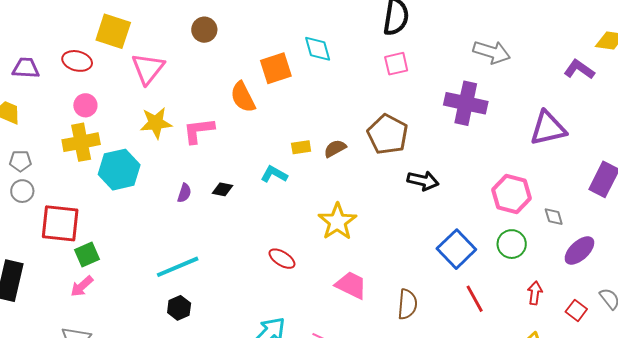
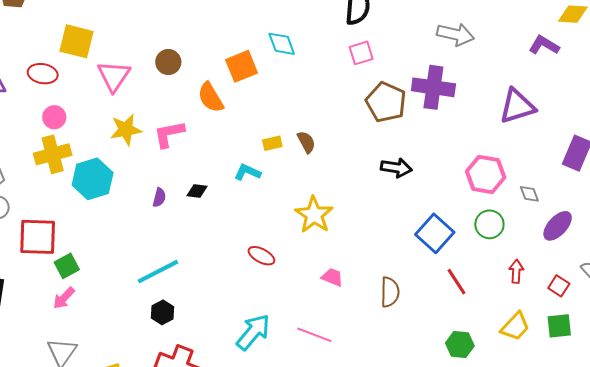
brown circle: (204, 30) -> (168, 62), moved
brown pentagon: (388, 134) -> (386, 102), moved
brown semicircle: (335, 148) -> (306, 142), turned 95
pink trapezoid: (351, 285) -> (332, 277), size x0.7

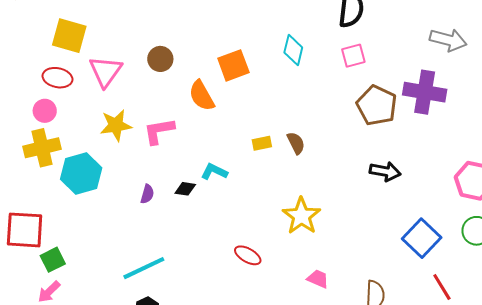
cyan diamond: (282, 44) -> (293, 50), moved, turned 32
red ellipse: (43, 74) -> (57, 78), moved
cyan L-shape: (247, 172) -> (214, 172), moved

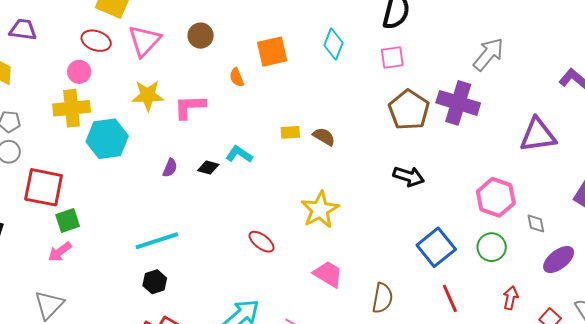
gray arrow: (448, 40) -> (488, 54), turned -72
orange semicircle: (202, 96) -> (237, 77), size x0.6
brown semicircle: (296, 143) -> (324, 137), turned -40
pink trapezoid: (318, 279) -> (328, 274), size x1.4

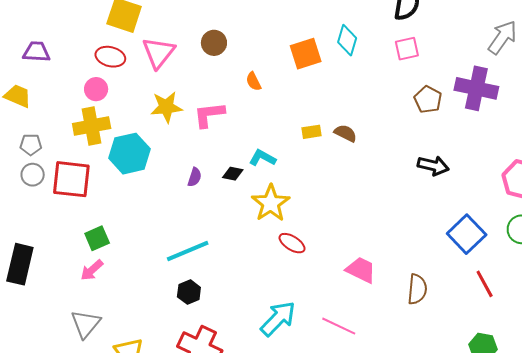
orange square: (272, 52) -> (306, 54), moved
brown pentagon: (409, 110) -> (428, 99), size x0.7
red square: (44, 187) -> (71, 179), moved
yellow star: (320, 210) -> (271, 203), moved

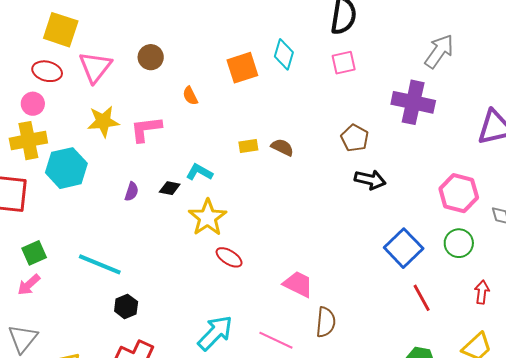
brown pentagon: (428, 99) -> (355, 138), moved
cyan line: (188, 251) -> (100, 264), moved, turned 45
brown semicircle: (417, 289) -> (326, 322), moved

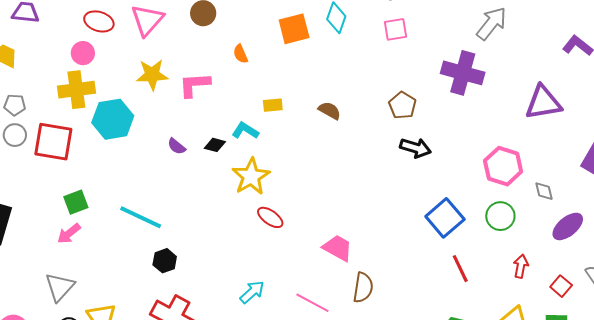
yellow rectangle: (248, 146) -> (273, 105), moved
purple semicircle: (132, 192) -> (177, 146), turned 108
cyan arrow: (215, 333) -> (252, 292), size x0.7

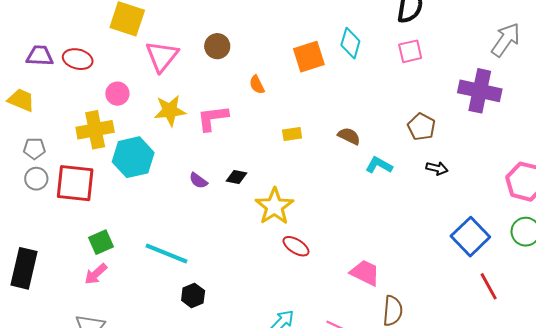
red ellipse: (99, 21) -> (78, 59), moved
pink circle: (83, 53) -> (117, 94), moved
cyan L-shape: (245, 131) -> (379, 165), moved
black arrow: (415, 148) -> (437, 168), size x0.7

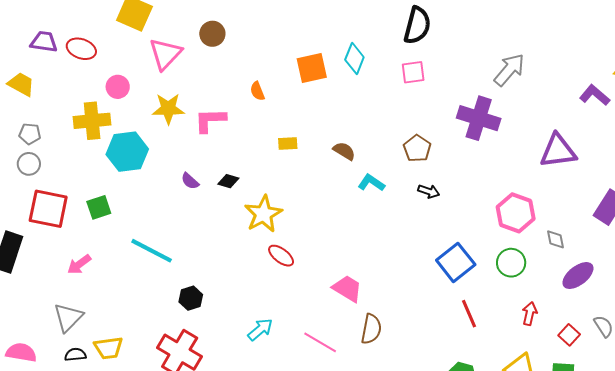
brown circle: (217, 46) -> (212, 34), moved
red square: (75, 183) -> (48, 209), moved
green square: (101, 242) -> (99, 207), moved
black hexagon: (193, 295) -> (191, 298), moved

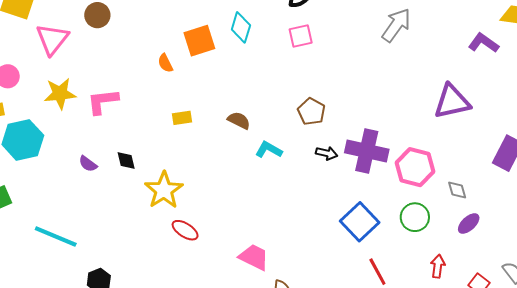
orange semicircle: (257, 91) -> (165, 63), moved
purple cross: (479, 118) -> (367, 151), moved
black diamond: (228, 181) -> (126, 161), turned 65
purple ellipse: (578, 276) -> (469, 224), moved, size x0.7

